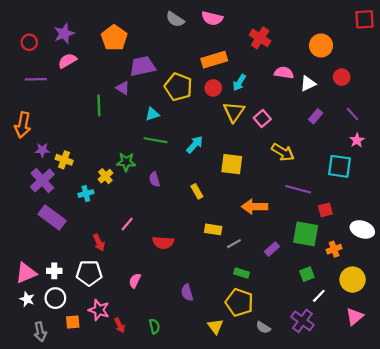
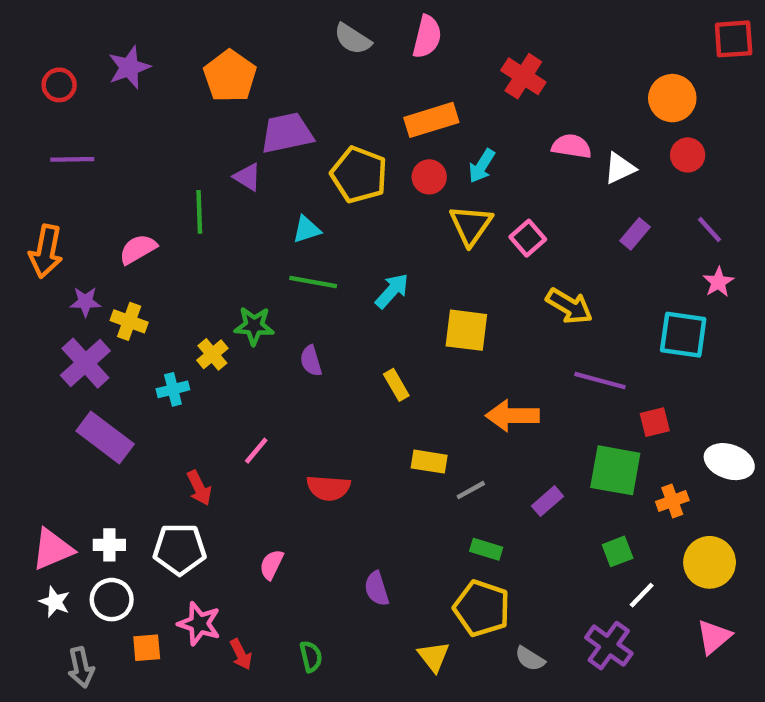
pink semicircle: (212, 18) -> (427, 37), turned -90
orange circle: (321, 46) -> (672, 98), moved
pink semicircle: (67, 61) -> (138, 249), moved

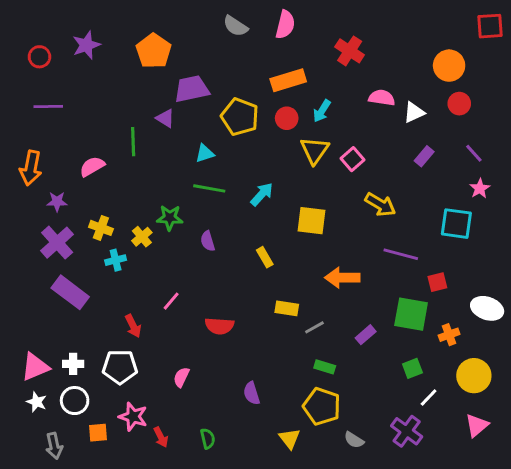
yellow cross: (129, 321) -> (101, 228), moved

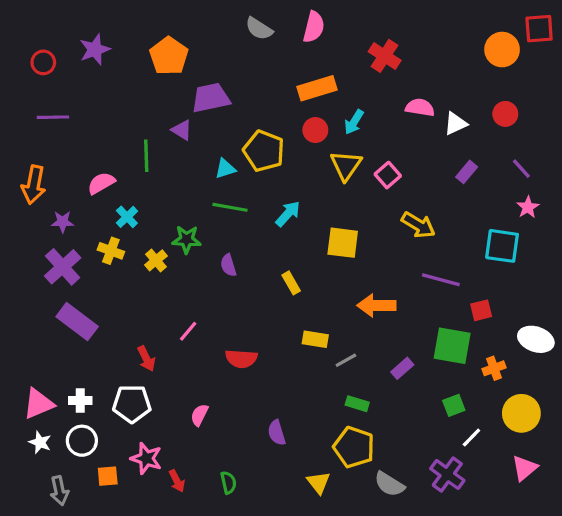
orange circle: (449, 66) -> (502, 50), moved
yellow pentagon: (240, 117) -> (264, 151), moved
cyan cross: (116, 260) -> (127, 217), moved, turned -30
gray semicircle: (354, 440) -> (389, 484), size x1.4

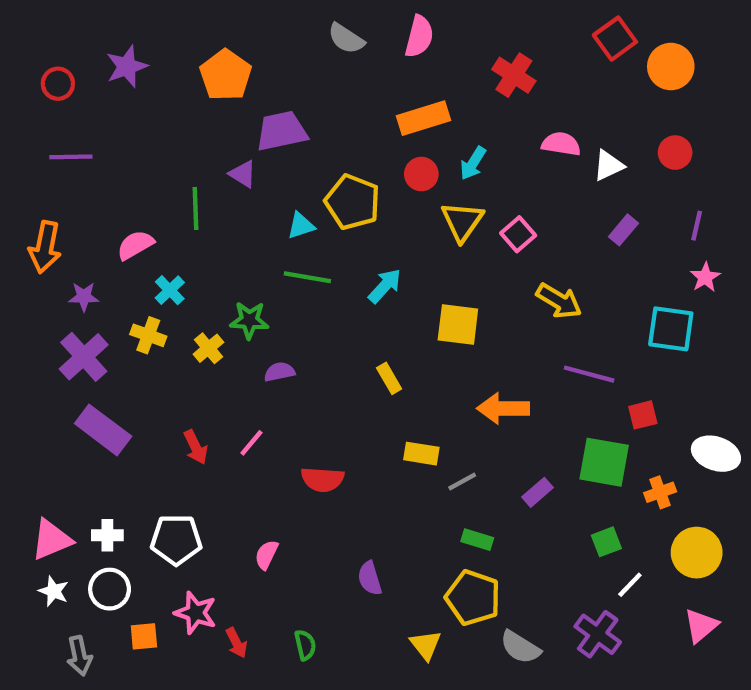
red square: (539, 29) -> (615, 39), moved, turned -32
purple line: (521, 169) -> (697, 226), turned 55
purple semicircle: (228, 265) -> (279, 372), moved, turned 95
red arrow: (146, 359) -> (196, 447), moved

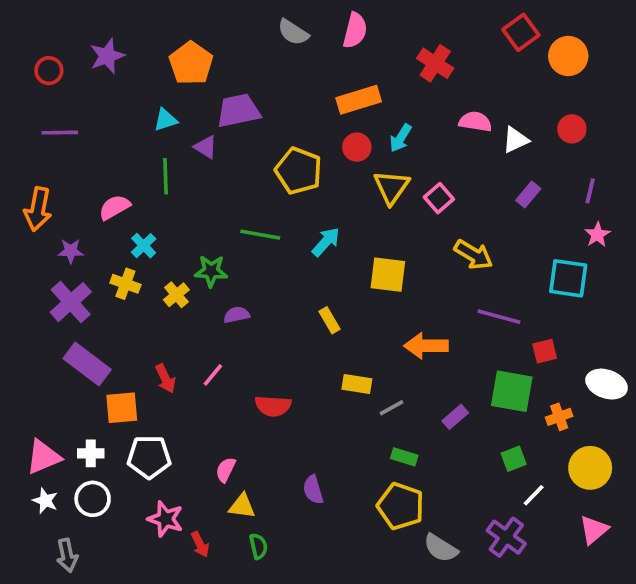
cyan triangle: (301, 226) -> (165, 120), moved
orange square: (144, 636) -> (122, 408), moved, size x1.4
yellow triangle: (426, 645) -> (242, 506), moved, turned -44

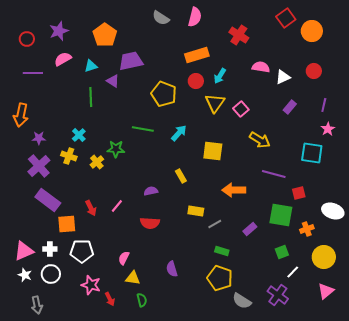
pink semicircle: (114, 207) -> (63, 59), moved
purple semicircle: (237, 315) -> (151, 191), moved

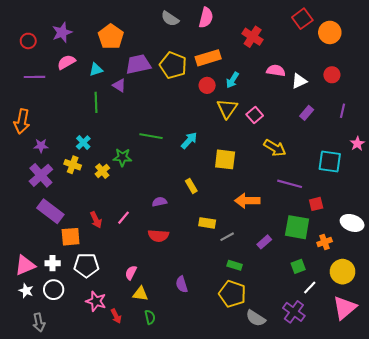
yellow pentagon: (164, 94) -> (173, 65), moved
pink star: (328, 129) -> (357, 144), moved
pink triangle: (326, 291) -> (345, 308), size x1.4

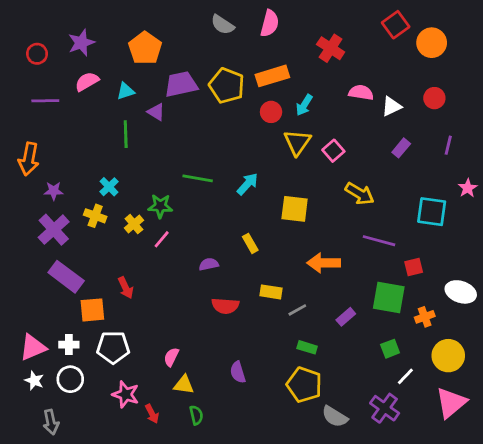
pink line: (123, 218) -> (162, 239), moved
red semicircle: (158, 236) -> (225, 306), moved

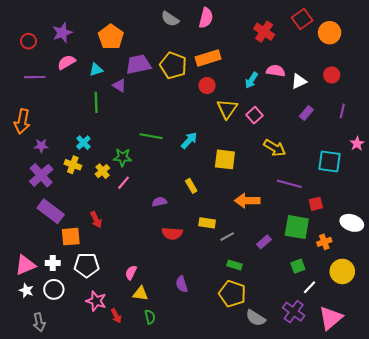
red cross: (331, 48) -> (264, 32), moved
cyan arrow: (304, 105) -> (251, 80), moved
pink triangle: (451, 403) -> (331, 318), moved

